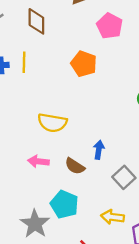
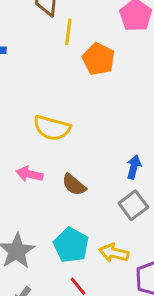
yellow line: (24, 62) -> (68, 32), moved
blue arrow: (99, 150) -> (134, 167), moved
cyan pentagon: (64, 204) -> (71, 245), moved

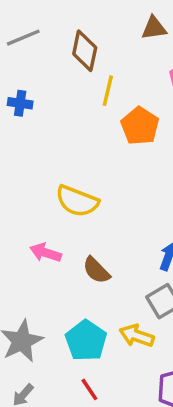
yellow arrow: (114, 253) -> (137, 336), moved

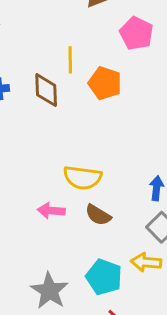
brown diamond: (85, 51) -> (46, 90), moved
yellow semicircle: (77, 201) -> (83, 178), moved

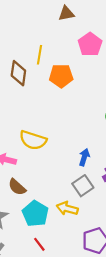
orange pentagon: (105, 83) -> (61, 76), turned -30
brown semicircle: (98, 215) -> (17, 187), moved

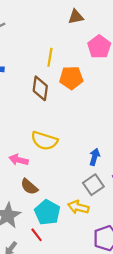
brown diamond: (18, 73) -> (40, 88), moved
red line: (39, 244) -> (37, 235), moved

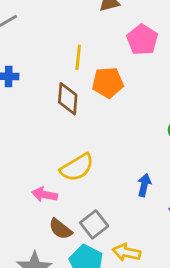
yellow semicircle: (44, 141) -> (77, 167), turned -45
gray square: (93, 185) -> (94, 224), moved

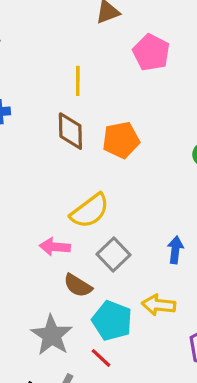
orange pentagon: (108, 83) -> (121, 140), moved
blue arrow: (144, 185) -> (175, 250), moved
gray square: (94, 224) -> (113, 255), moved

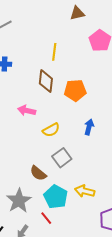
yellow semicircle: (90, 211) -> (51, 130), size x0.7
pink arrow: (55, 247) -> (27, 110), moved
blue arrow: (175, 250) -> (89, 127), moved

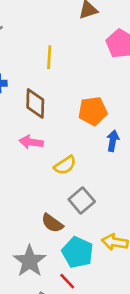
yellow line: (54, 52) -> (49, 57), moved
brown diamond: (46, 81) -> (35, 103), moved
blue arrow: (89, 127) -> (113, 141), moved

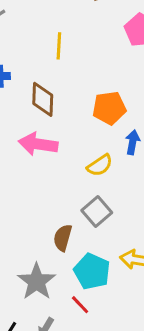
pink arrow: (31, 142) -> (38, 144), size x1.4
yellow semicircle: (65, 165) -> (100, 165), moved
brown semicircle: (52, 223) -> (63, 238), turned 70

